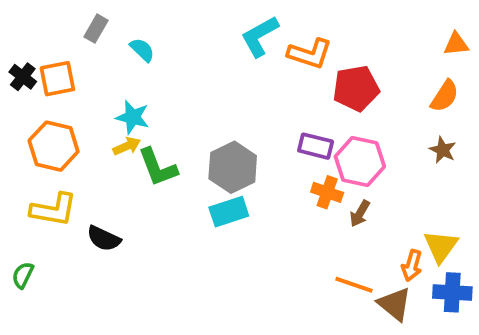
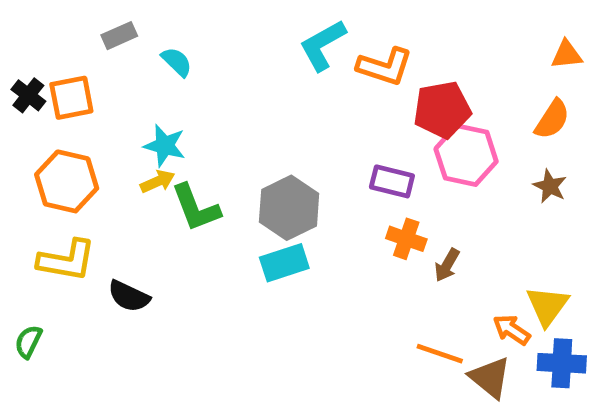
gray rectangle: (96, 29) -> (119, 36), turned 36
pink hexagon: (360, 162) -> (466, 155), moved
orange arrow: (412, 266) -> (512, 330), turned 108

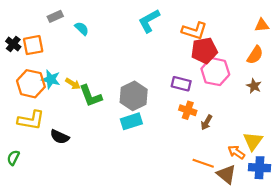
orange L-shape: (385, 67) -> (194, 31), moved
cyan star: (165, 146) -> (51, 79), moved
yellow arrow: (158, 181) -> (73, 84), turned 56

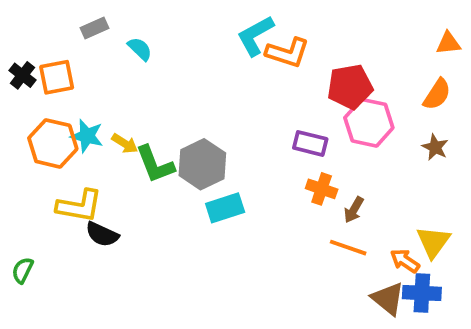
orange L-shape: (194, 31) -> (288, 53), moved
gray hexagon: (134, 96) -> (202, 164), moved
yellow L-shape: (31, 120) -> (79, 206), moved
orange line: (203, 163) -> (348, 248), moved
blue cross: (259, 168) -> (422, 293), moved

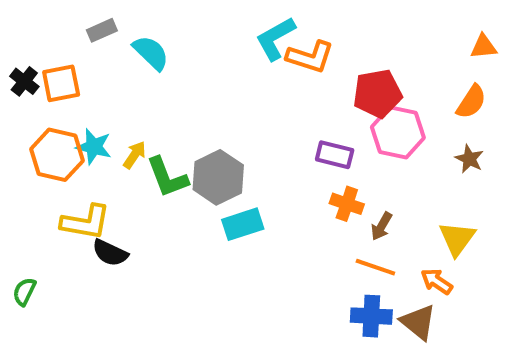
cyan semicircle: (140, 49) -> (151, 53), size x1.4
yellow arrow: (125, 143) -> (135, 155), turned -88
yellow triangle: (433, 242) -> (457, 239), moved
blue cross: (422, 293) -> (371, 316), moved

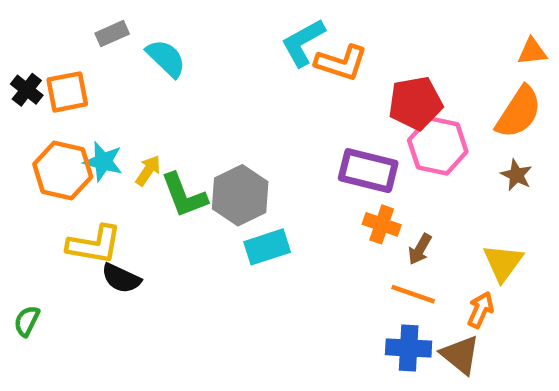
orange semicircle: (471, 102) -> (519, 112), size x1.4
purple rectangle: (335, 155) -> (368, 171), size x1.4
orange arrow: (437, 281) -> (480, 310), turned 80

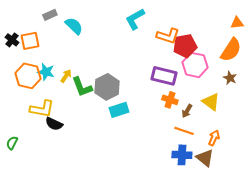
orange L-shape: (341, 63) -> (168, 36), moved
yellow triangle: (503, 263) -> (211, 102), moved, turned -30

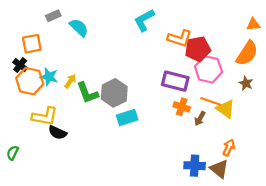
black cross: (12, 40) -> (20, 65), moved
orange line: (184, 131) -> (211, 101), moved

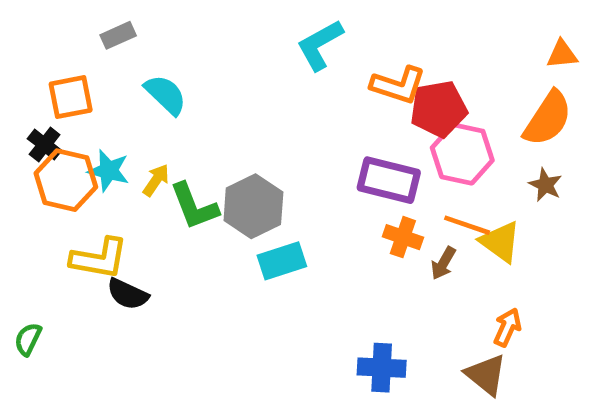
cyan semicircle: (79, 28) -> (166, 95), moved
blue cross: (195, 166) -> (382, 368), moved

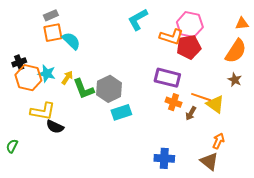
orange square: (71, 97) -> (53, 33), moved
black cross: (45, 145) -> (19, 62), turned 32
pink hexagon: (462, 154) -> (190, 25), moved

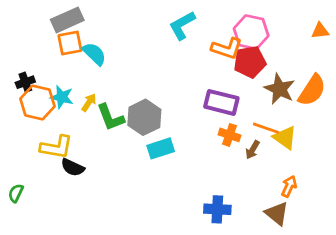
gray rectangle: (51, 15) -> (67, 20), size x1.6
orange semicircle: (236, 51) -> (312, 90), moved
brown star: (235, 80) -> (280, 89), moved, size x1.6

